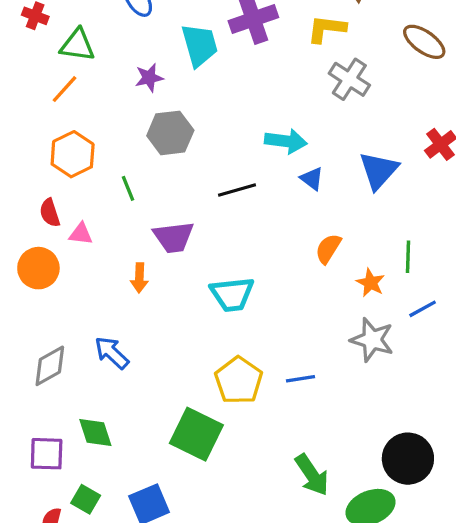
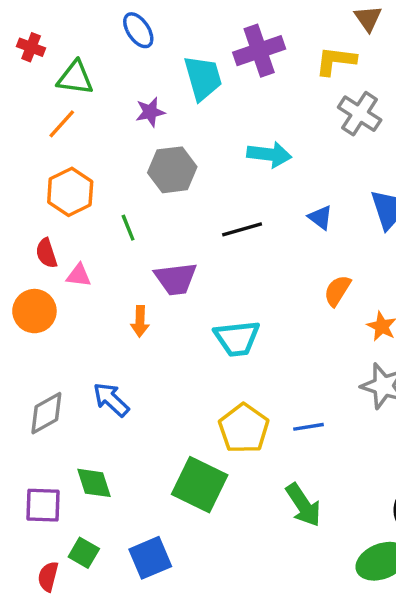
cyan arrow: (286, 141) -> (269, 154), moved
green arrow: (312, 475) -> (303, 505), moved

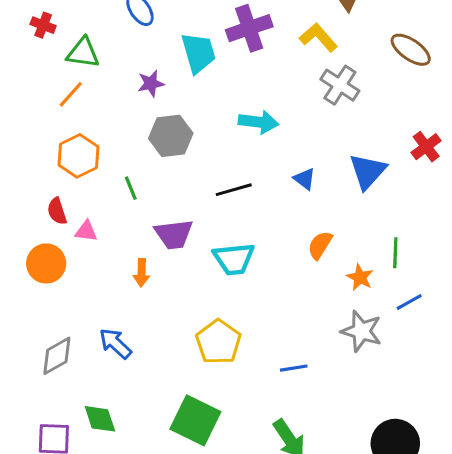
yellow L-shape: (336, 61) -> (318, 37), turned 42
cyan trapezoid: (237, 338) -> (234, 259), moved
yellow pentagon: (244, 428) -> (218, 342), moved

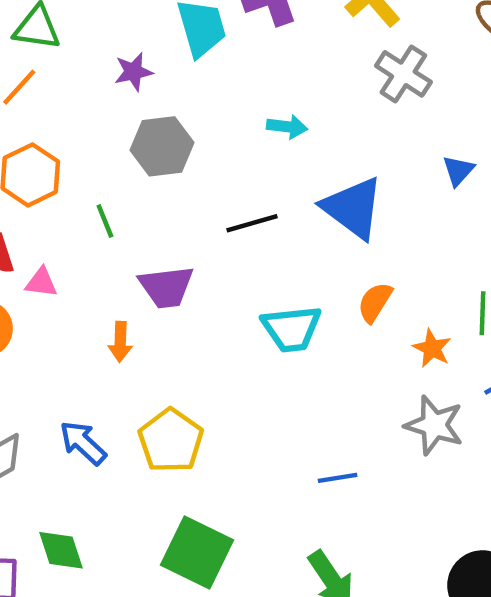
cyan arrow: (258, 122) -> (287, 127), size x0.7
blue triangle: (368, 171) -> (458, 171), moved, size x0.6
blue triangle: (305, 179) -> (353, 208), size x2.0
cyan trapezoid: (234, 259) -> (291, 329), moved
yellow pentagon: (218, 342) -> (171, 441), moved

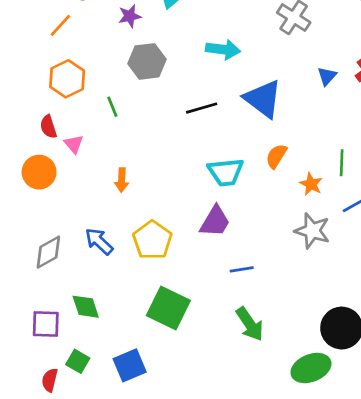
cyan arrow: (287, 127) -> (223, 49), size x1.4
pink triangle: (41, 282) -> (74, 144), turned 42
purple trapezoid: (166, 287) -> (215, 221), moved, turned -52
blue line: (338, 478) -> (242, 269), moved

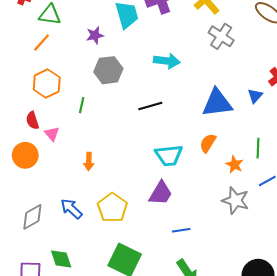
blue triangle: (327, 76) -> (255, 96), moved
blue triangle: (263, 99) -> (217, 103), moved, turned -44
green line: (112, 107) -> (82, 105), turned 35

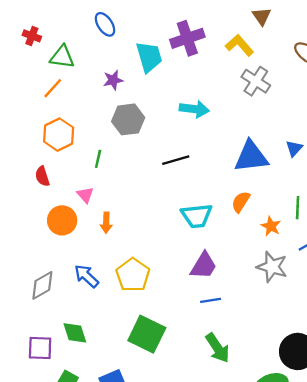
pink triangle: (52, 134) -> (85, 195), moved
orange circle: (25, 155) -> (62, 220), moved
purple trapezoid: (161, 193) -> (204, 266), moved

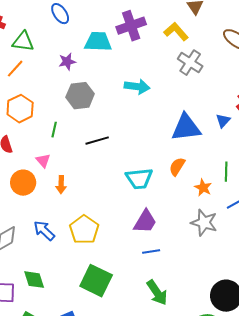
cyan trapezoid: (149, 57) -> (98, 42), turned -72
black line: (176, 160) -> (97, 141), moved

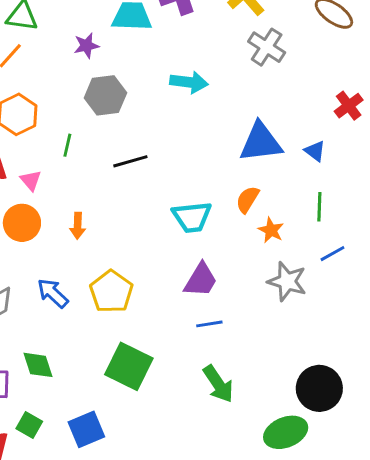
blue triangle: (223, 121) -> (315, 151), moved, turned -35
pink triangle: (43, 161) -> (31, 180), moved
orange star: (203, 188) -> (271, 230), moved

